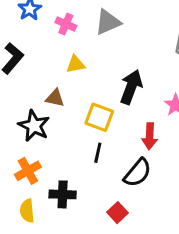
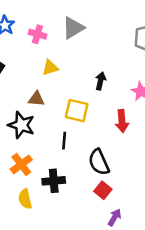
black arrow: (131, 87) -> (101, 81), size x0.6
black line: (98, 153) -> (64, 141), moved
black semicircle: (138, 173) -> (99, 162), moved, turned 124

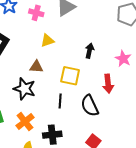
black semicircle: (99, 162) -> (90, 106), moved

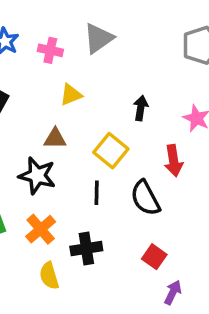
yellow square: (70, 76) -> (111, 151), turned 30

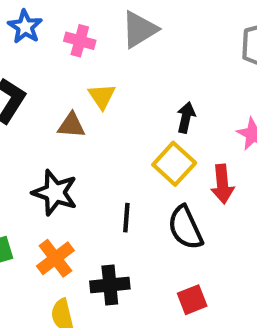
yellow triangle: (71, 95) -> (102, 96), turned -45
brown triangle: (55, 139) -> (71, 125), moved
yellow square: (111, 151) -> (174, 164), moved
red square: (154, 257) -> (192, 300), turned 30

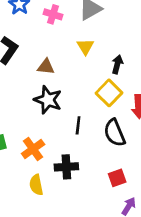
yellow triangle: (102, 96) -> (85, 47), moved
black star: (55, 193) -> (48, 100), moved

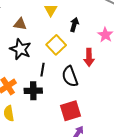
yellow square: (109, 93) -> (56, 45), moved
black cross: (66, 167) -> (33, 91), moved
red square: (117, 178) -> (70, 111), size x1.5

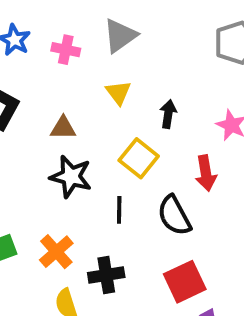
black cross: (33, 91) -> (106, 275), moved

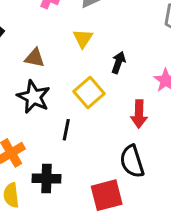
black semicircle: (174, 216) -> (132, 161), moved

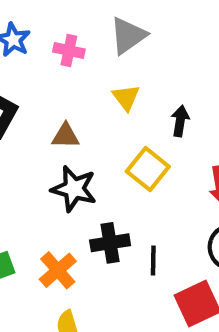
black line: (66, 130) -> (153, 260), moved
black cross: (47, 179) -> (110, 243), moved

